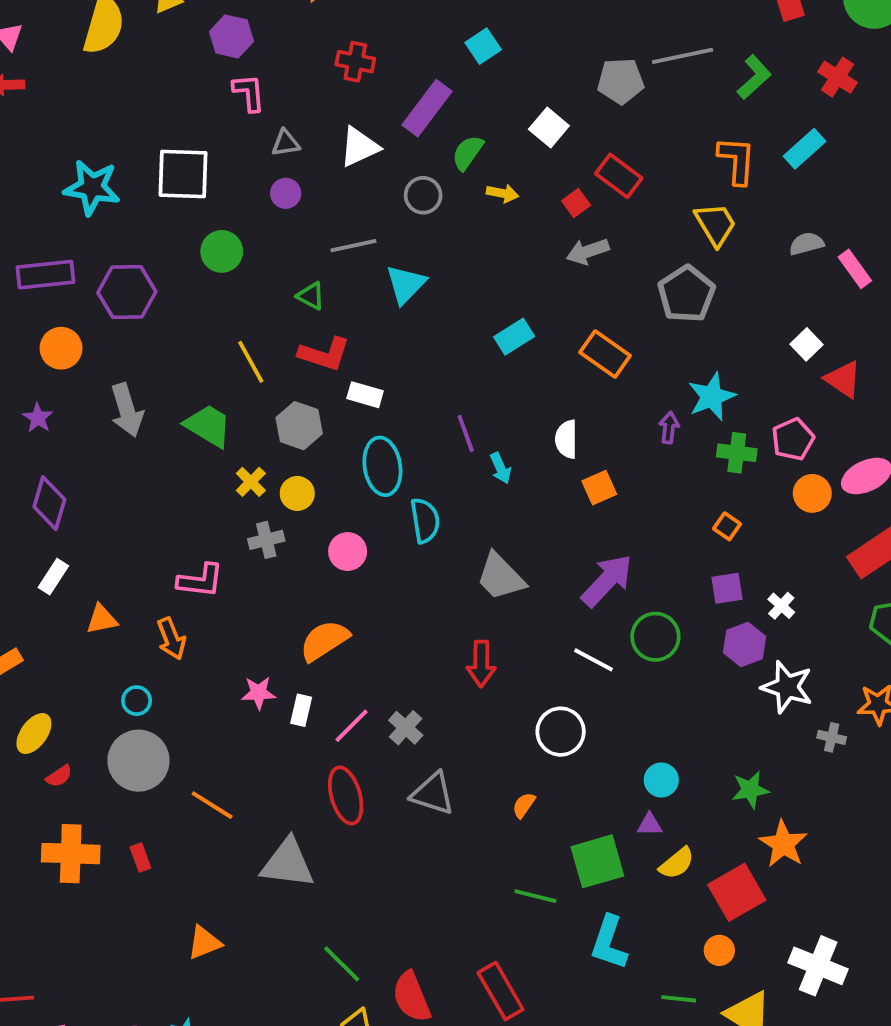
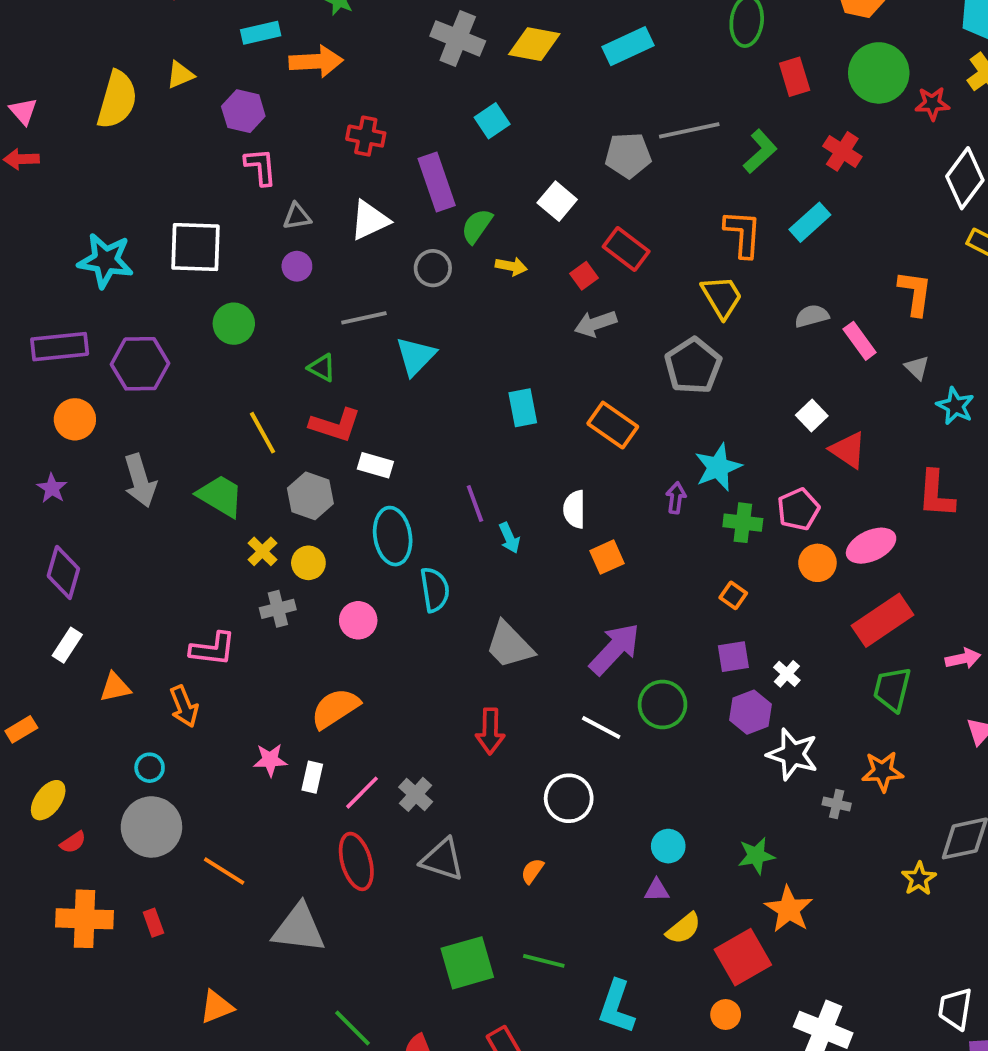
purple rectangle: (427, 108) -> (437, 182), turned -56
cyan rectangle: (514, 337) -> (523, 408), turned -69
green square: (597, 861) -> (467, 963), moved

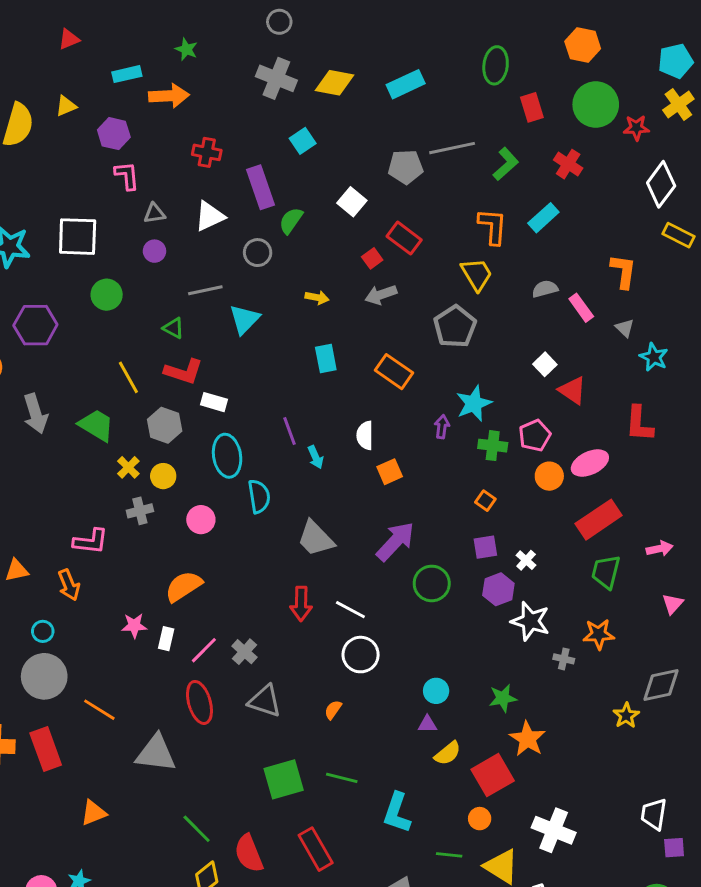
yellow arrow: (511, 266) -> (317, 298), moved
white line: (601, 727) -> (350, 610), moved
red rectangle: (153, 923) -> (46, 749), size x2.0

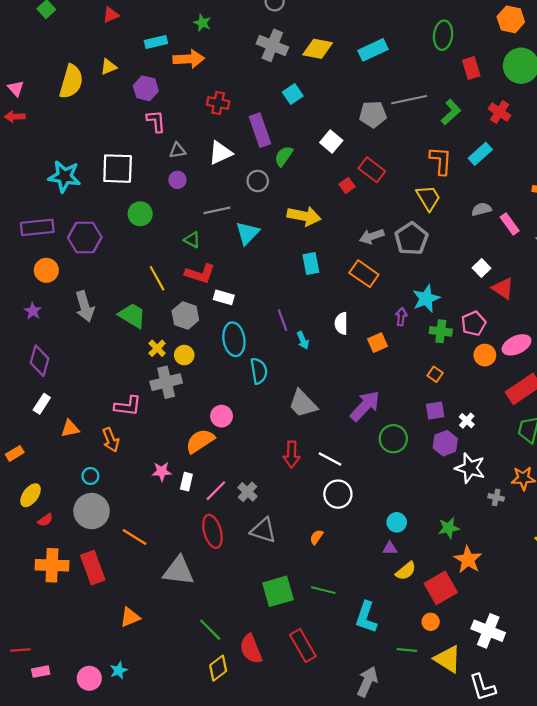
gray arrow: (381, 295) -> (372, 236), moved
yellow arrow: (317, 298) -> (304, 216), size x1.8
orange square: (390, 472) -> (377, 343), moved
gray cross: (140, 511) -> (166, 382), size x1.5
pink circle: (201, 520) -> (222, 416), moved

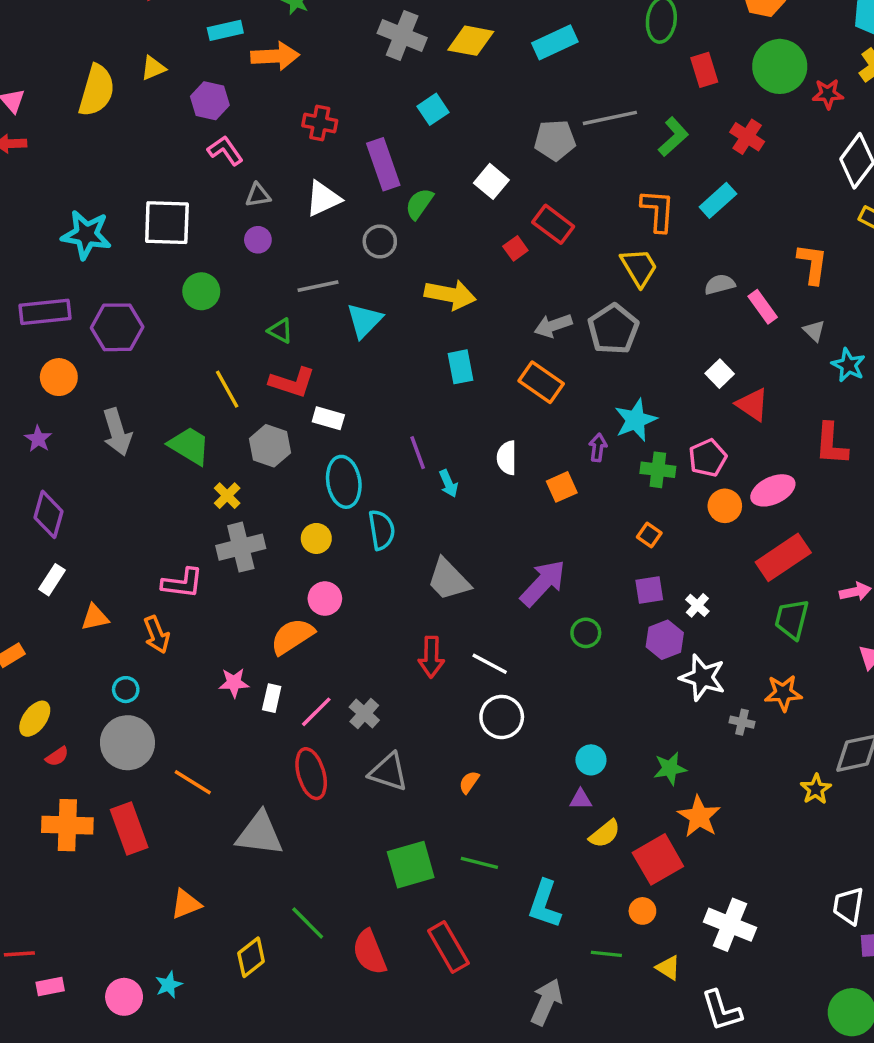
pink L-shape: (156, 121) -> (225, 151), turned -30
yellow circle: (184, 355) -> (316, 538), moved
green circle: (393, 439) -> (586, 633), size x0.7
yellow triangle: (448, 659) -> (668, 968), size x0.6
yellow diamond: (218, 668) -> (251, 957), moved

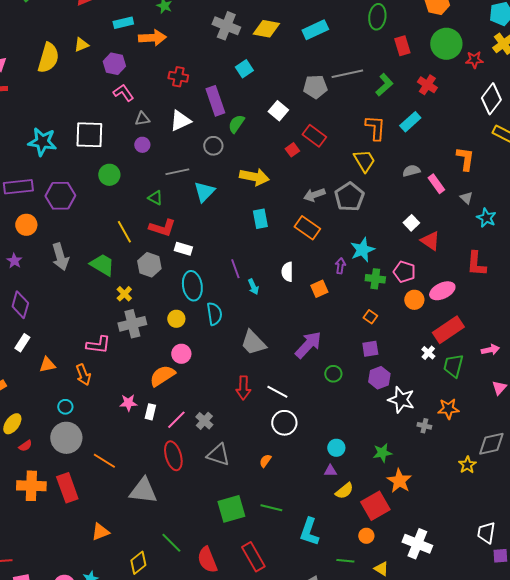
pink pentagon: (708, 458) -> (404, 272), turned -30
white cross: (697, 605) -> (428, 353), moved

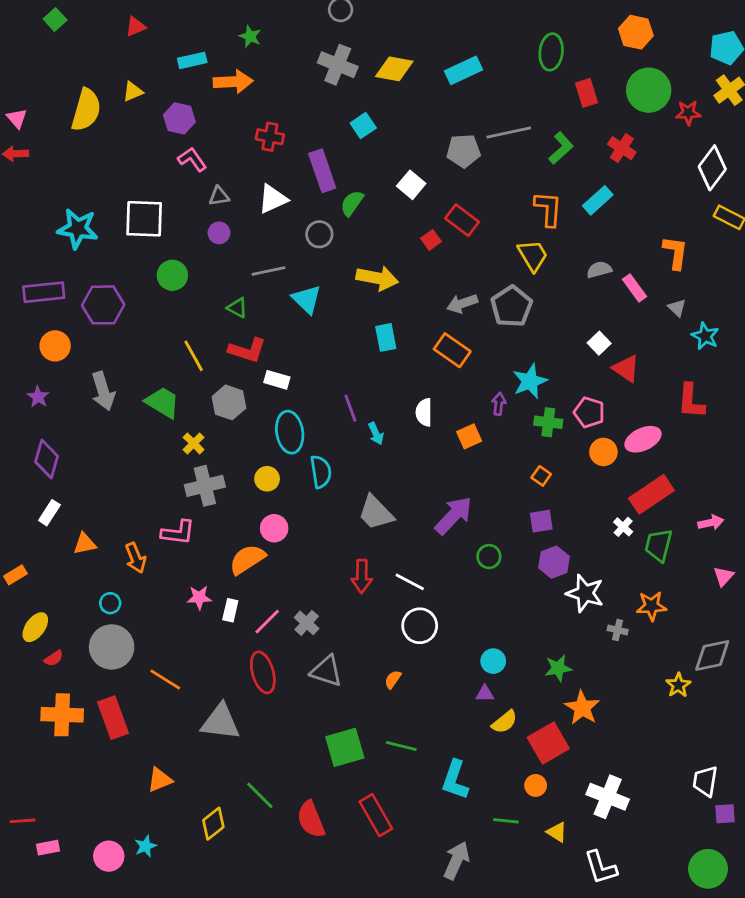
cyan triangle: (204, 192) -> (307, 299), turned -30
pink L-shape: (98, 345) -> (178, 532), moved

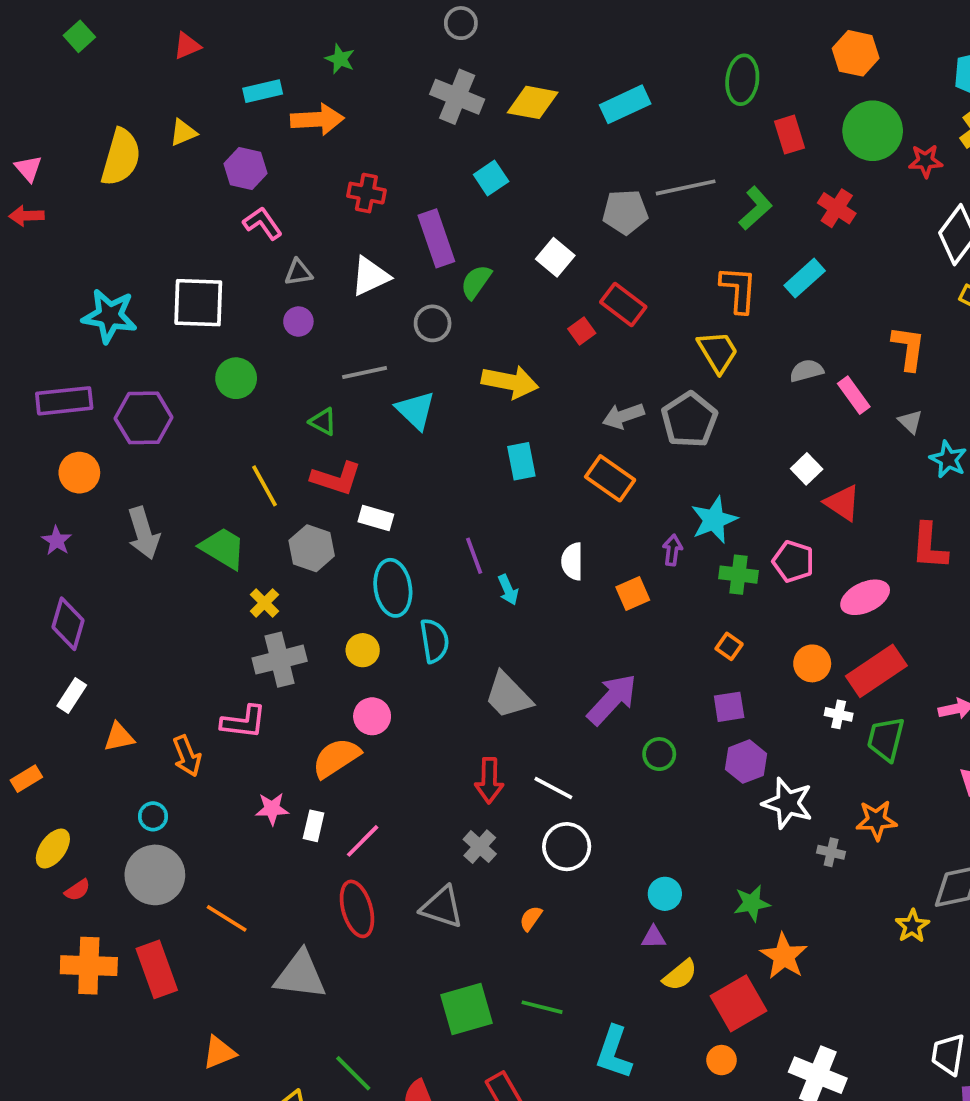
orange circle: (603, 452) -> (812, 663), moved
white cross: (623, 527) -> (839, 714), turned -30
gray cross: (307, 623) -> (480, 847), moved

